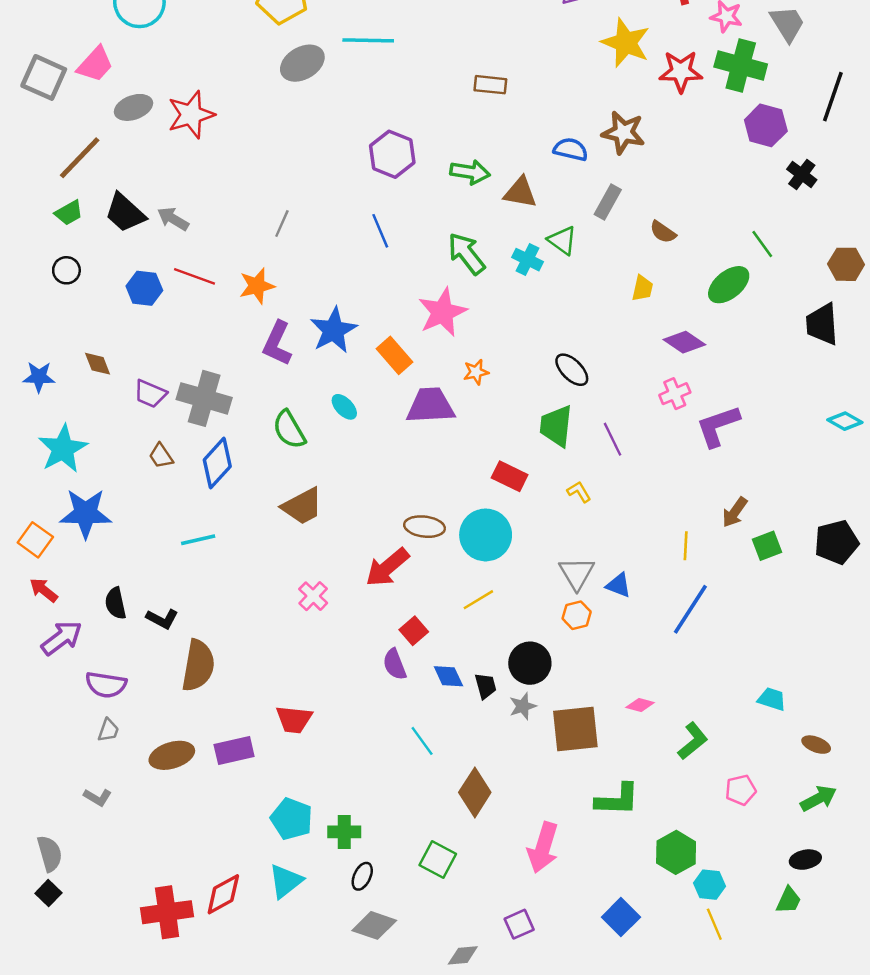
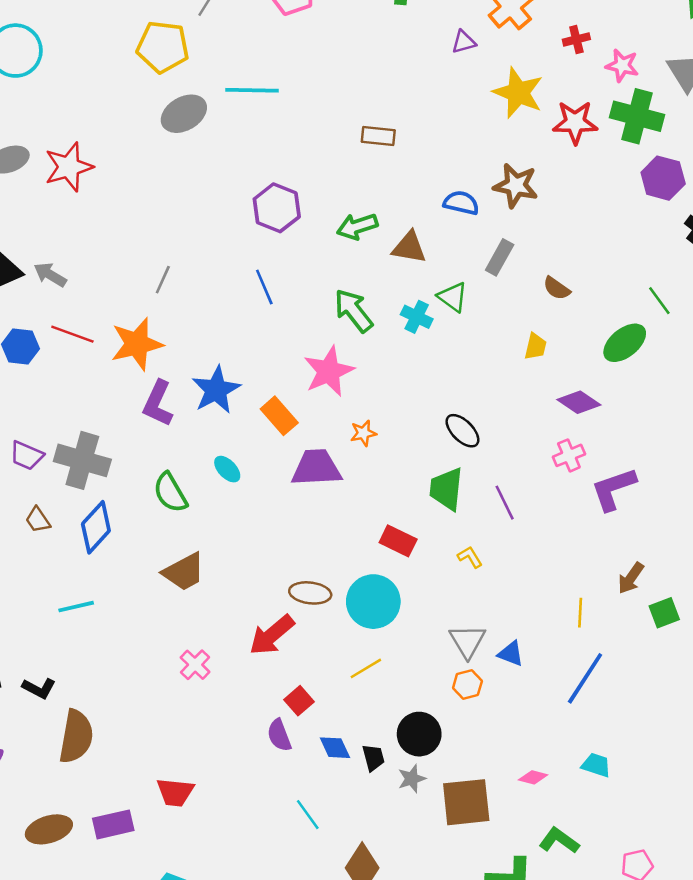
green arrow: (470, 172) -> (357, 226), turned 153
orange star: (257, 286) -> (137, 344), size x1.4
cyan trapezoid: (772, 699) -> (596, 765), moved
green L-shape: (693, 741) -> (559, 841), moved, turned -105

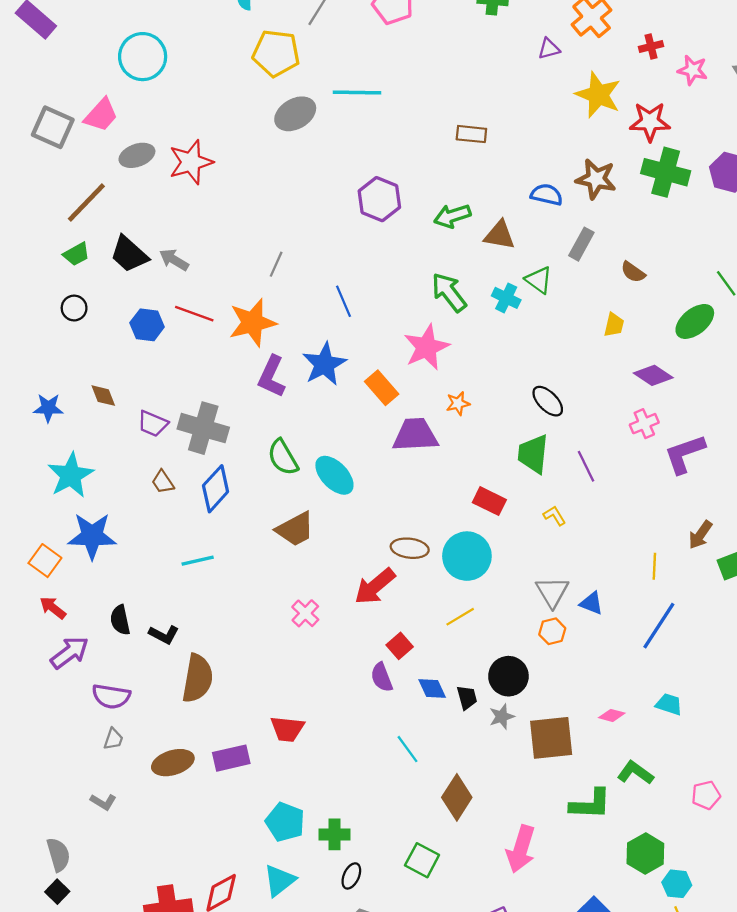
green cross: (637, 116) -> (666, 172), moved
blue line: (264, 287) -> (343, 301), moved
cyan ellipse: (227, 469) -> (334, 475), moved, size x1.6

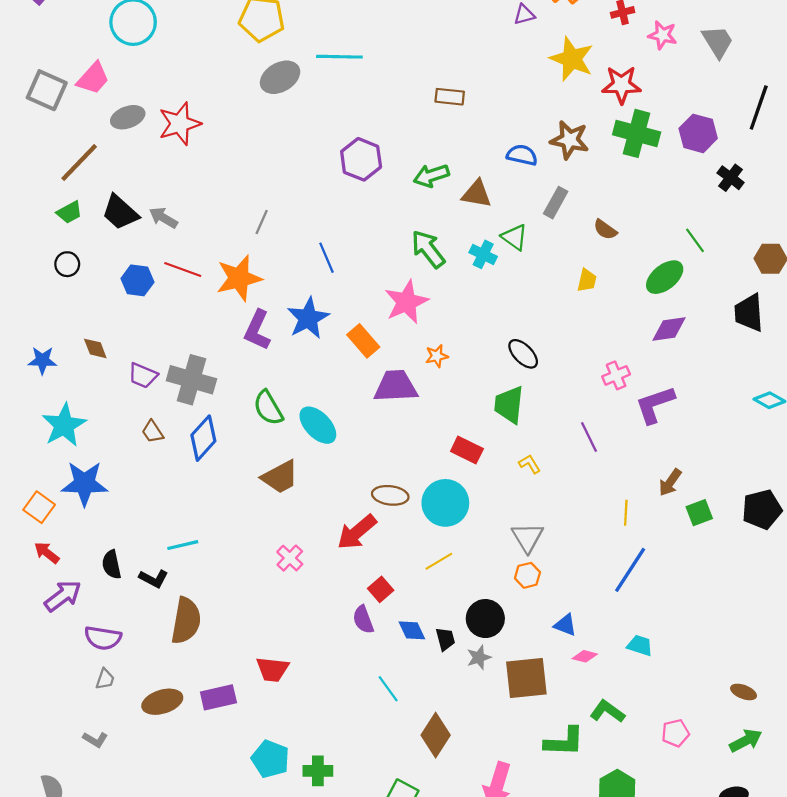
purple diamond: (653, 375) -> (669, 329), moved, turned -42
purple line: (586, 466) -> (589, 437), moved
cyan line: (198, 561) -> (183, 545), moved
blue triangle: (592, 603) -> (565, 625), moved

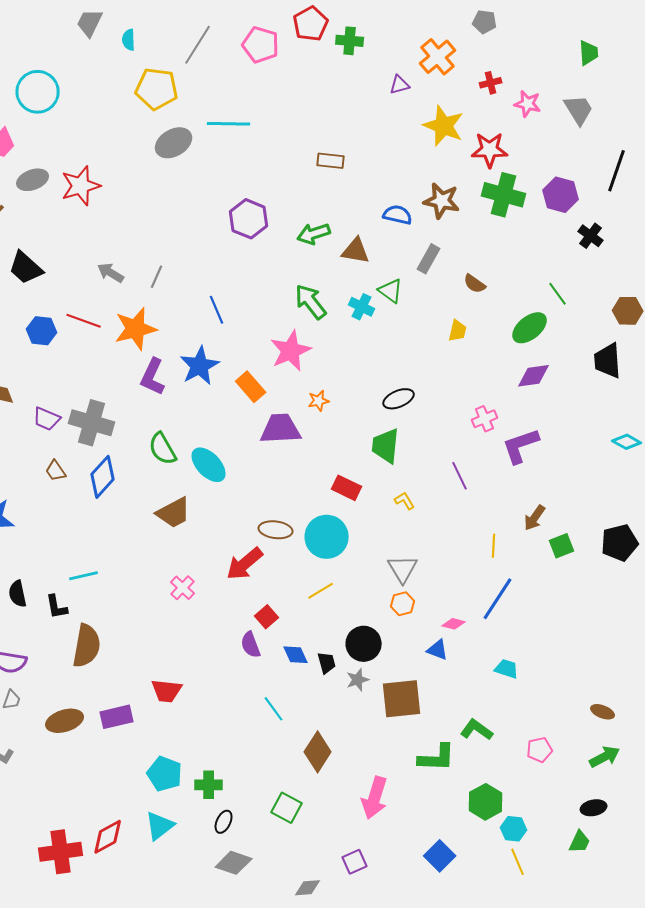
gray arrow: (163, 218) -> (111, 273), moved
black ellipse: (523, 354) -> (399, 399), turned -68
black L-shape: (154, 579) -> (57, 607), turned 52
pink diamond: (585, 656) -> (454, 624), moved

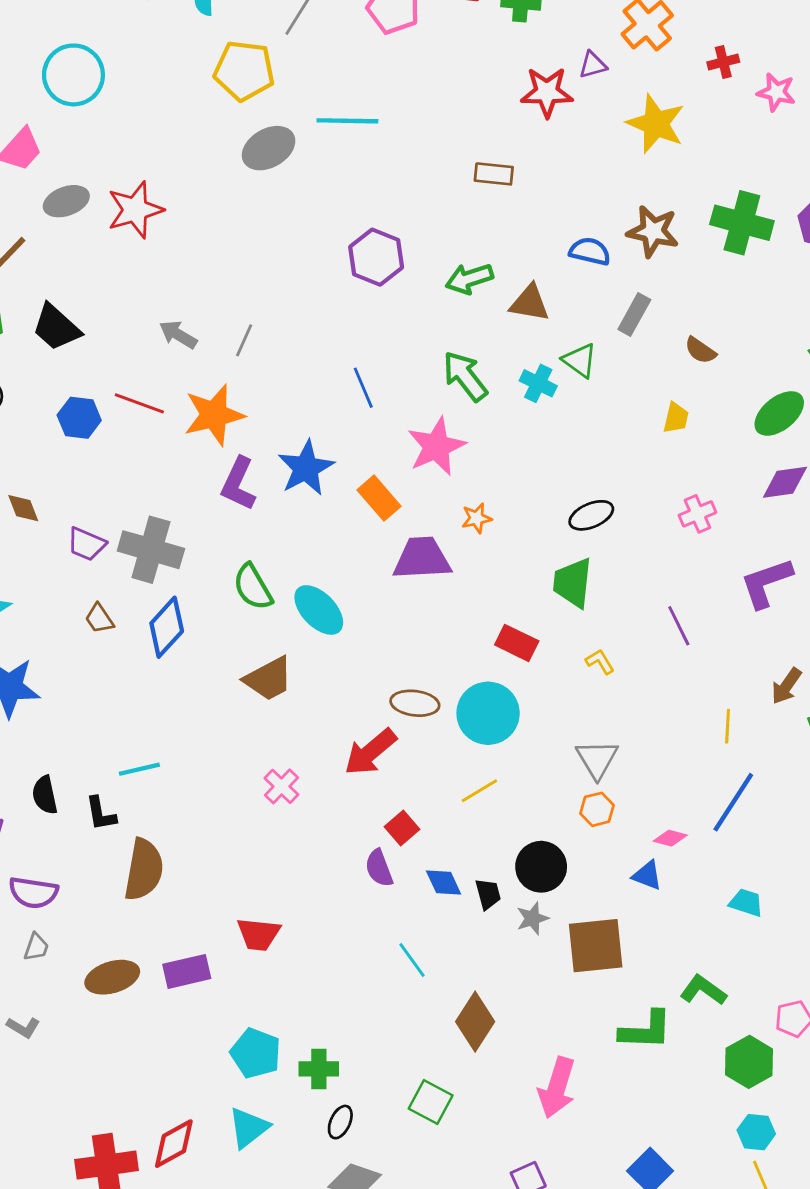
red star: (490, 150) -> (547, 92), moved
blue line: (217, 310) -> (363, 388), moved
pink cross: (485, 419) -> (697, 514), moved
green hexagon: (486, 802) -> (749, 1062), moved

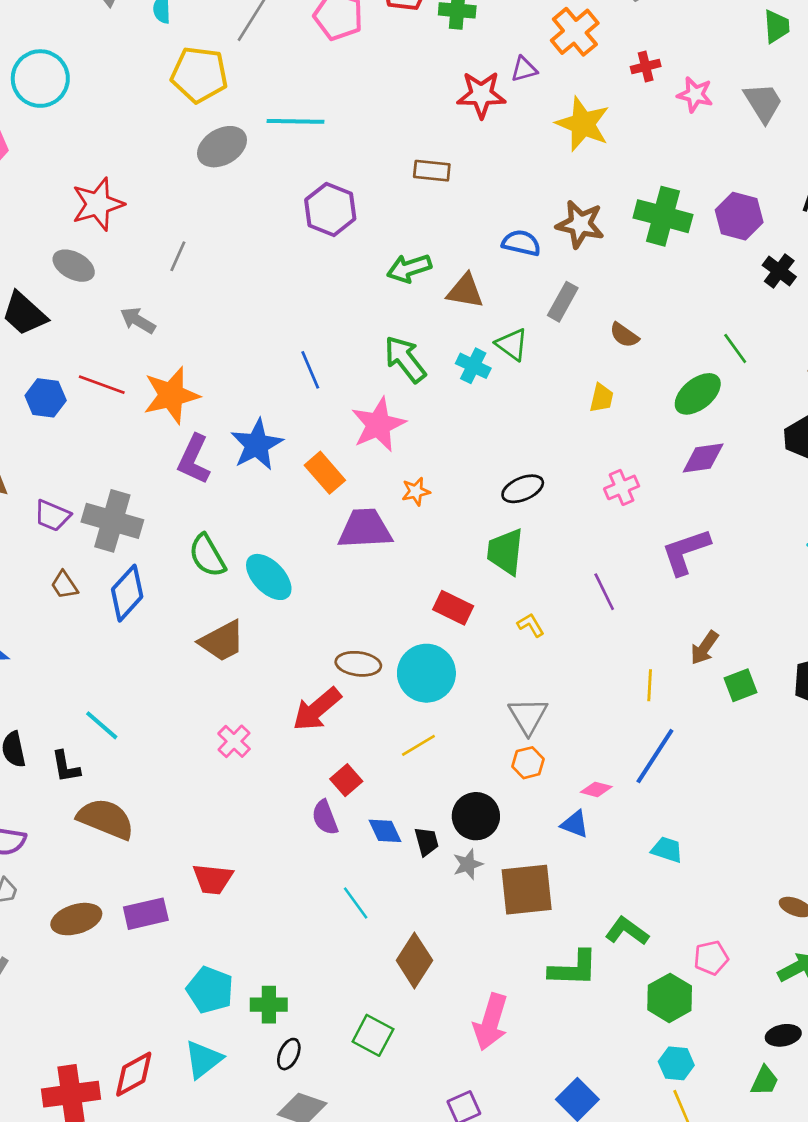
gray ellipse: (66, 201) -> (74, 266), moved, turned 48
purple hexagon: (376, 257) -> (330, 209), moved
gray line: (244, 340) -> (178, 256), moved
cyan line: (139, 769) -> (102, 725), turned 54
brown semicircle: (144, 870) -> (106, 819), turned -78

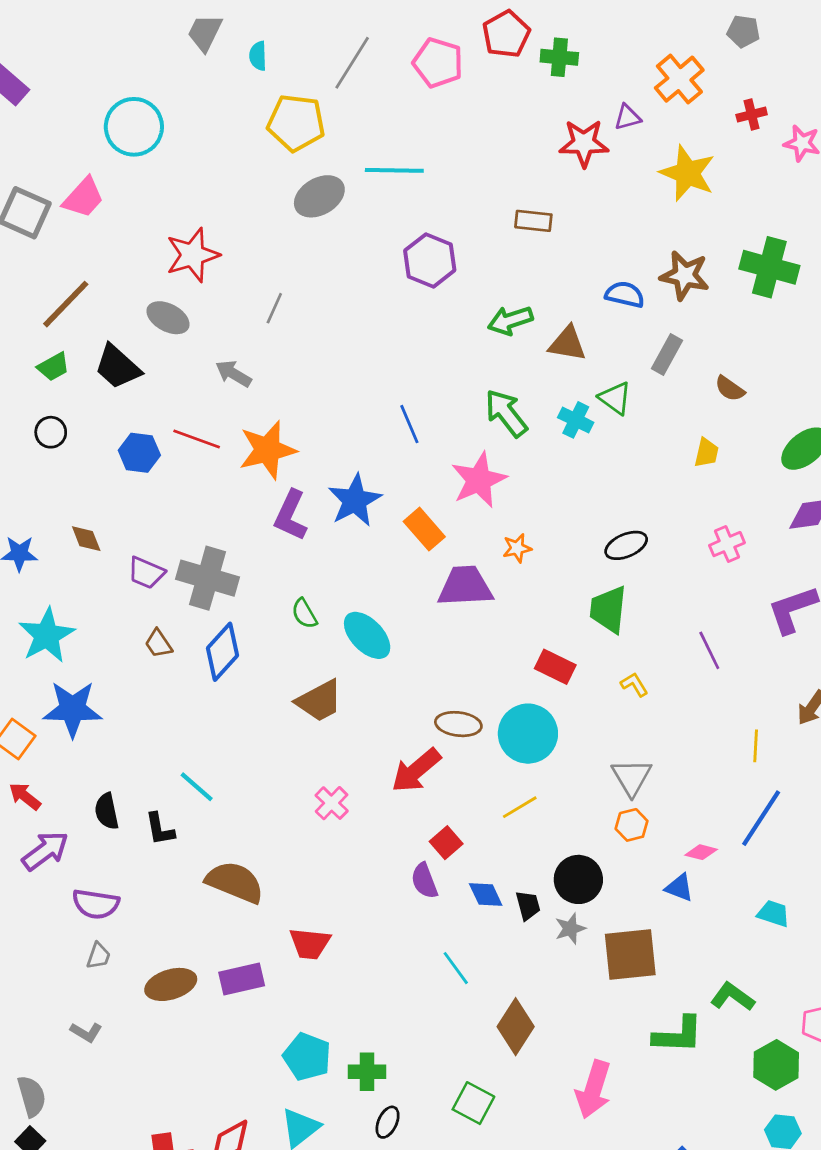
green semicircle: (207, 556) -> (304, 614), size x0.7
brown semicircle: (106, 819) -> (235, 882), moved

